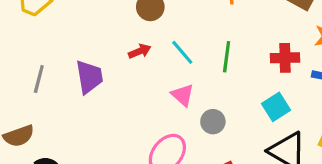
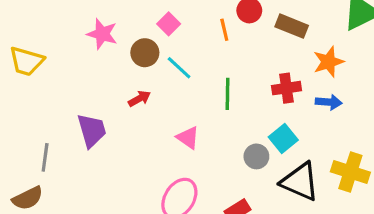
cyan line: (182, 52) -> (179, 68), moved
gray line: (39, 79) -> (45, 157), moved
gray circle: (213, 122) -> (256, 156), moved

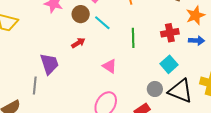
gray circle: (256, 156) -> (155, 89), moved
gray line: (45, 157) -> (35, 86), moved

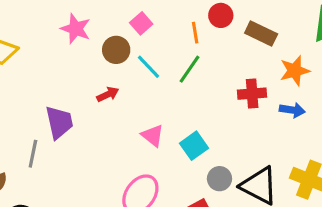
green line: (133, 38) -> (189, 69), moved, turned 30
cyan square: (169, 64) -> (194, 146), moved

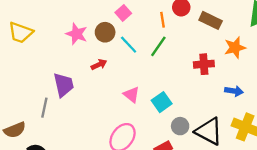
pink star: (76, 29) -> (77, 34), moved
blue arrow: (292, 110) -> (234, 91), moved

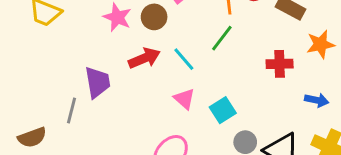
cyan line: (129, 45) -> (184, 59), moved
red arrow: (99, 65) -> (144, 58), size x1.5

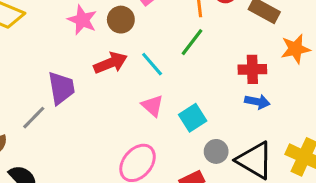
blue arrow: (317, 100) -> (257, 102), moved
gray line: (71, 111) -> (34, 118), turned 30

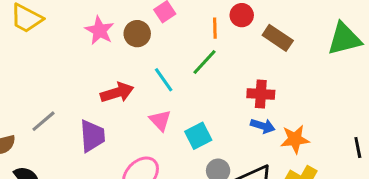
orange star: (295, 49) -> (295, 139), moved
red arrow: (110, 63) -> (117, 93), moved
purple trapezoid: (61, 88) -> (92, 136), moved

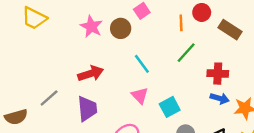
green line: (204, 62) -> (186, 53), moved
red arrow: (117, 93) -> (91, 74), moved

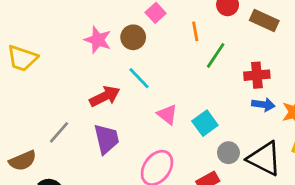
yellow trapezoid: (34, 18) -> (22, 58), moved
orange line: (181, 23) -> (195, 31), moved
cyan line: (142, 64) -> (139, 78), moved

